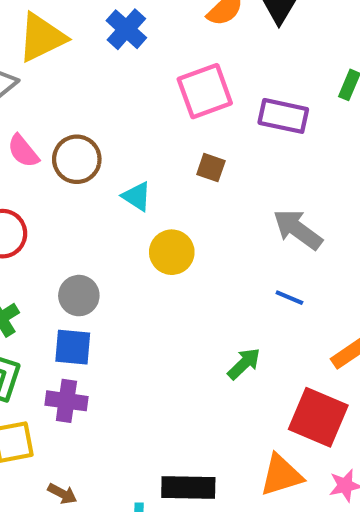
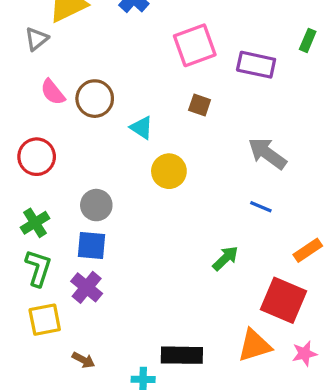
purple cross: (66, 401) -> (87, 287), turned 32

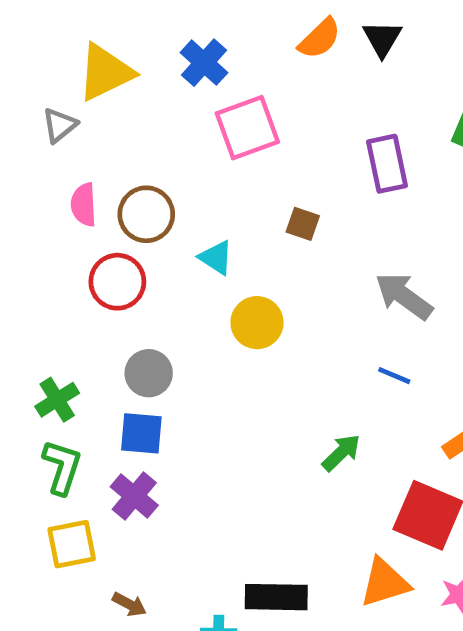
pink square: (195, 45) -> (247, 128), moved
purple rectangle: (256, 65) -> (387, 164), turned 66
pink semicircle: (53, 92) -> (84, 205), turned 36
red circle: (37, 157) -> (117, 282), moved

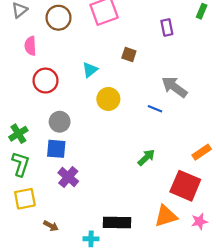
purple rectangle: (387, 164) -> (167, 27), size x0.7
brown circle: (146, 214) -> (58, 18), moved
cyan triangle: (216, 258) -> (90, 70), turned 49
blue line: (394, 376) -> (155, 109), moved
purple cross: (134, 496) -> (68, 177), moved

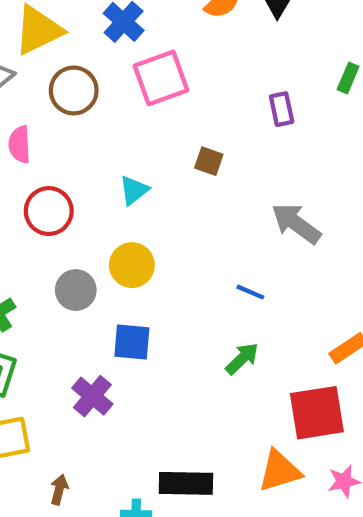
yellow circle: (108, 99) -> (132, 265), moved
blue line: (155, 109) -> (250, 292), moved
blue square: (56, 149) -> (132, 342), moved
red square: (185, 186) -> (317, 413), turned -32
brown arrow: (51, 226) -> (59, 490), turned -104

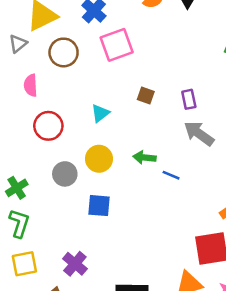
purple rectangle: (282, 109) -> (189, 99), moved
green arrow: (242, 359) -> (145, 157), moved, turned -130
purple cross: (92, 396) -> (75, 264), moved

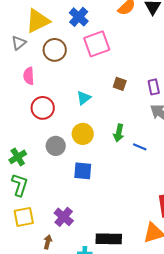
green arrow: (145, 157) -> (119, 133), turned -84

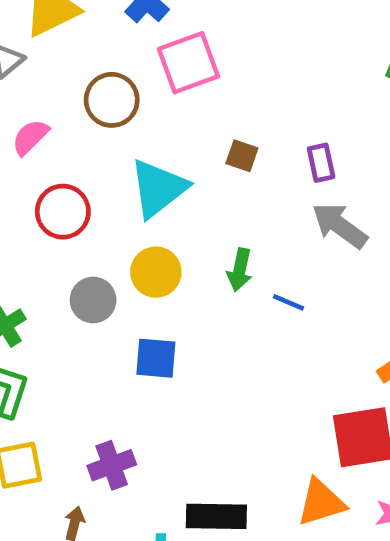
brown circle: (55, 50) -> (112, 100), moved
pink semicircle: (29, 76) -> (30, 137), turned 48
cyan triangle: (84, 98) -> (158, 188), size x1.8
purple cross: (64, 217) -> (112, 465), turned 30

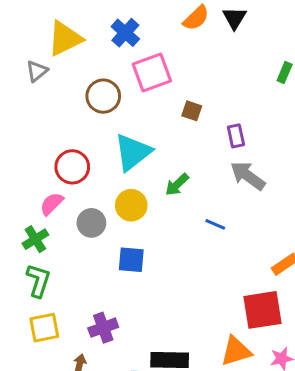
pink semicircle: (30, 137) -> (52, 204), moved
brown square: (242, 156) -> (192, 111), moved
green arrow: (240, 270) -> (177, 185), moved, turned 35

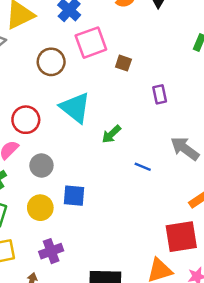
brown square: (192, 111) -> (123, 63), moved
cyan triangle: (133, 152) -> (75, 108), turned -44
gray arrow: (248, 176) -> (185, 149), moved
yellow circle: (131, 205) -> (40, 208), moved

